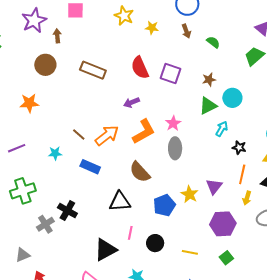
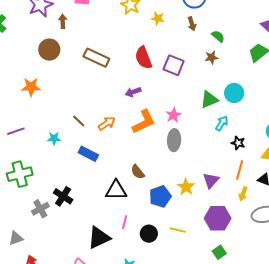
brown star: (209, 80) -> (211, 57), moved
orange arrow: (107, 135) -> (107, 123), size x0.7
brown semicircle: (140, 172) -> (138, 172), moved, size x0.7
yellow line: (190, 252) -> (178, 230), moved

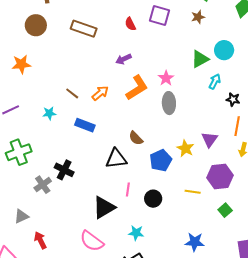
red semicircle: (143, 58) -> (130, 24), size x0.6
purple square: (174, 65) -> (160, 16), moved
yellow line: (178, 230) -> (193, 192), moved

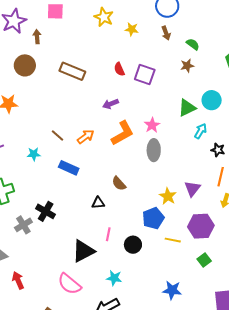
purple square: (160, 16) -> (145, 75), moved
black triangle: (116, 159) -> (98, 203), size x0.6
blue pentagon: (161, 160) -> (153, 218), moved

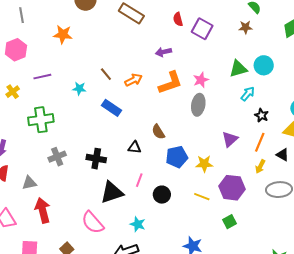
purple triangle: (192, 189) -> (230, 139), moved
yellow star: (168, 196) -> (204, 164), moved, turned 30
black cross: (46, 211) -> (96, 159), moved, turned -30
blue pentagon: (153, 218) -> (177, 157), moved
red arrow: (18, 280) -> (43, 210), size x1.4

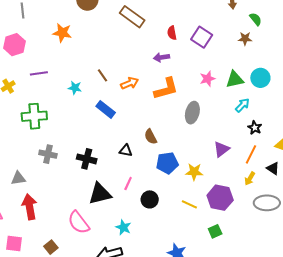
red semicircle: (178, 19) -> (172, 33), moved
pink star: (201, 80) -> (207, 79), moved
gray cross: (57, 157) -> (48, 154), turned 30

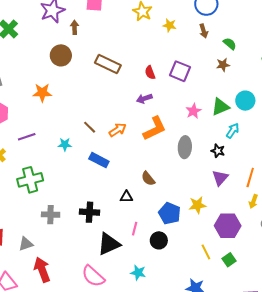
black star: (255, 128) -> (218, 151), moved
blue pentagon: (167, 163) -> (170, 213), moved, turned -30
yellow line: (189, 204) -> (206, 252), moved, turned 49

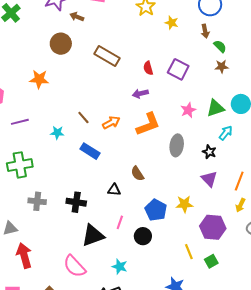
brown arrow: (75, 27) -> (77, 17), turned -72
green semicircle: (230, 44) -> (220, 46), moved
purple triangle: (220, 178) -> (209, 179), turned -30

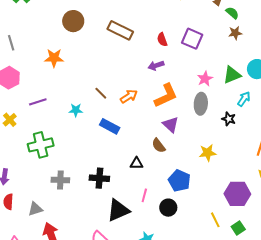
gray ellipse: (177, 145) -> (201, 104), moved
purple triangle: (209, 179) -> (171, 125), moved
yellow star: (184, 204) -> (208, 153), moved

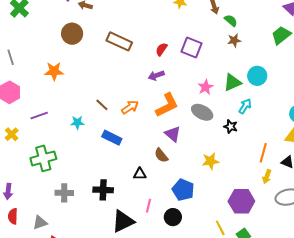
red semicircle: (162, 40) -> (161, 49), turned 56
gray ellipse: (201, 104) -> (202, 112), turned -65

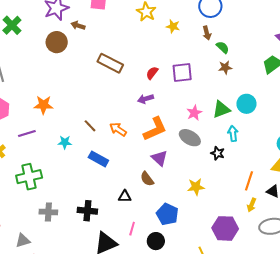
brown circle: (72, 34) -> (57, 42), moved
purple square: (191, 48) -> (182, 73), turned -30
orange star: (54, 71) -> (43, 105), moved
cyan arrow: (245, 106) -> (233, 134), turned -42
orange arrow: (130, 107) -> (118, 129), turned -114

